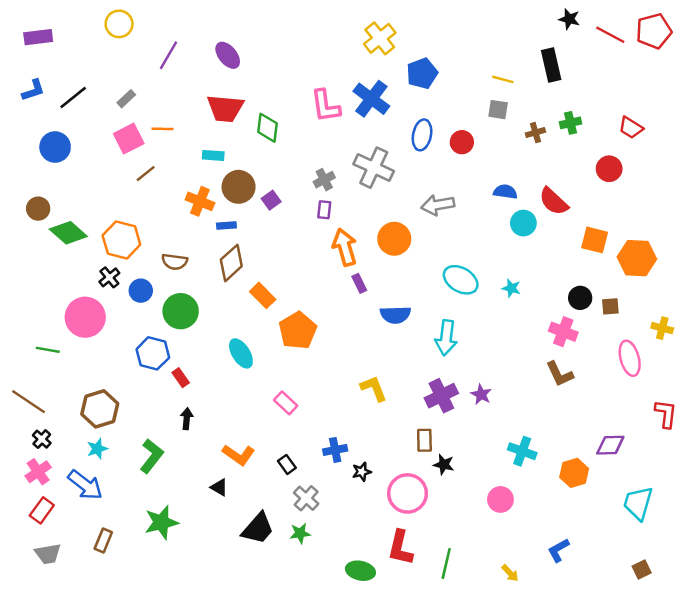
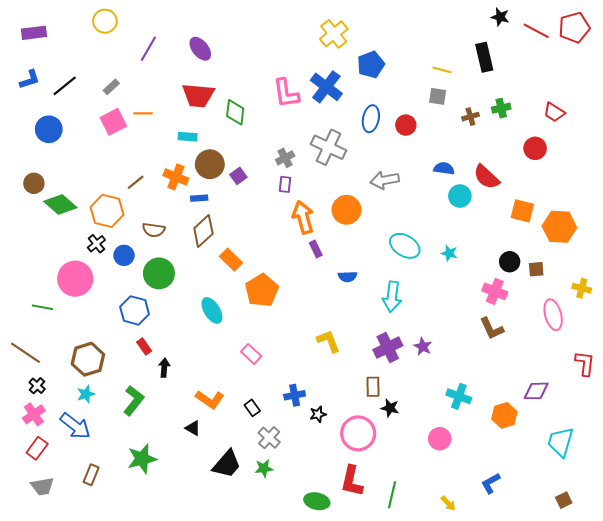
brown line: (146, 174) -> (136, 182), moved
blue semicircle: (395, 315) -> (348, 277), size x0.7
red rectangle: (181, 378) -> (144, 346), moved

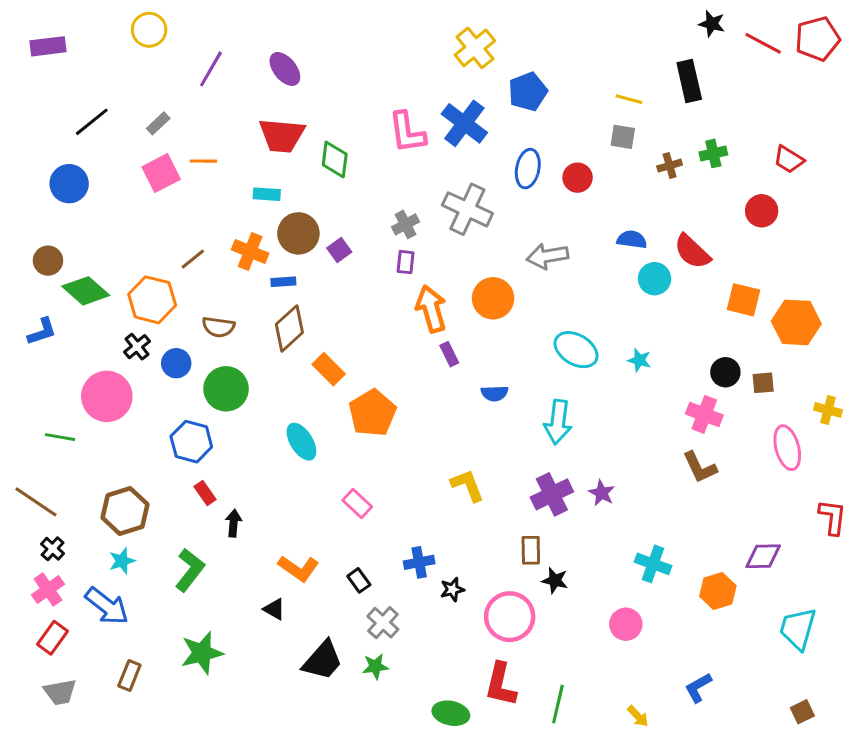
blue L-shape: (30, 79) -> (42, 332), moved

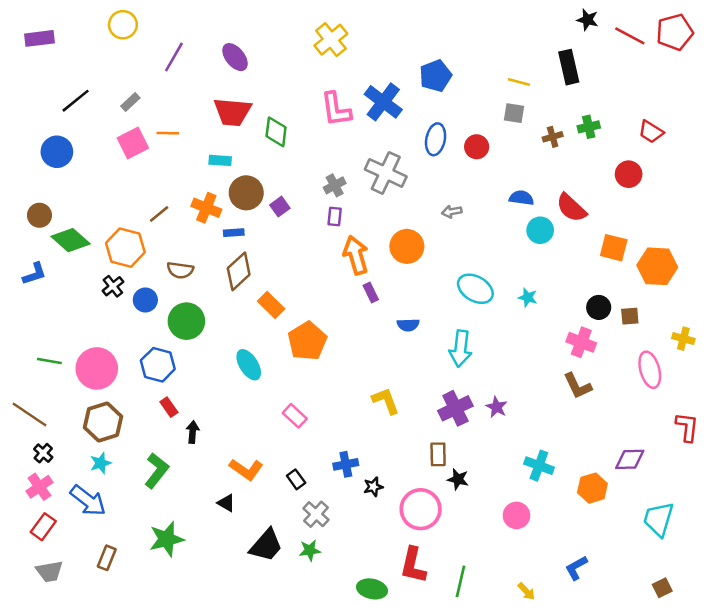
yellow cross: (475, 48) -> (331, 40), moved
gray arrow: (547, 256) -> (452, 212), size x0.6
pink circle: (107, 396) -> (97, 368), moved

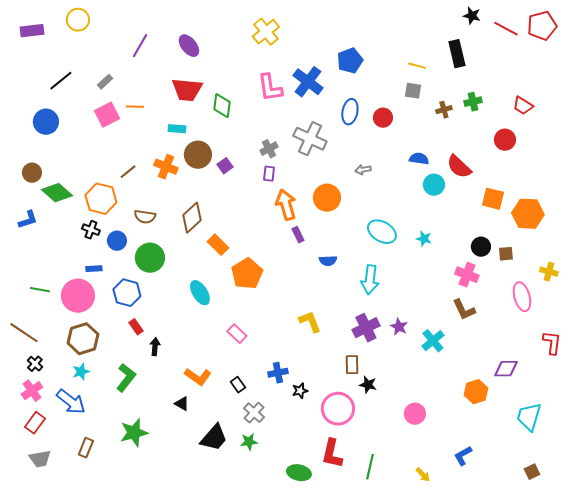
yellow circle: (123, 25) -> (78, 20), moved
blue rectangle: (234, 233) -> (94, 269), moved
black cross: (113, 286) -> (91, 230), turned -30
cyan cross: (539, 466) -> (433, 341), moved, turned 30

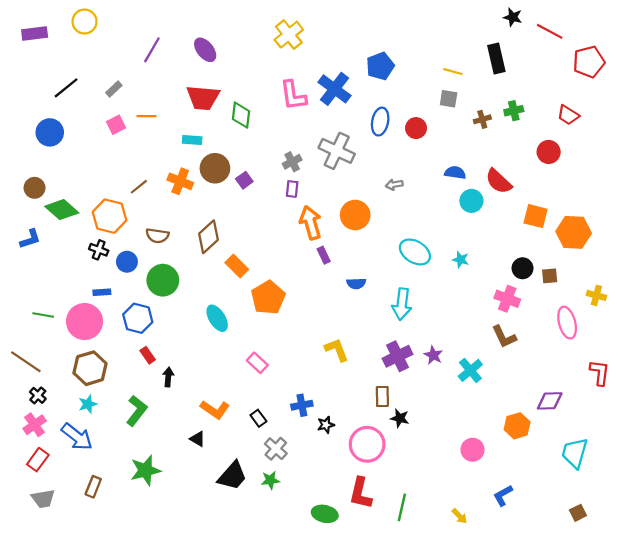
red pentagon: (542, 26) -> (589, 62), moved
pink square: (107, 115) -> (116, 125), size x0.7
pink circle: (415, 414) -> (473, 450), moved

